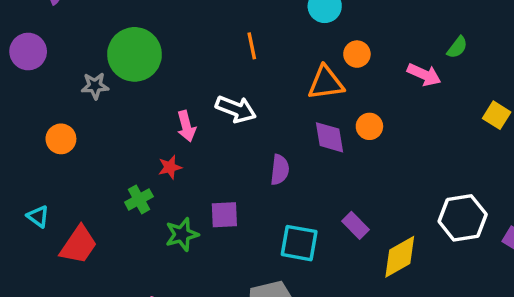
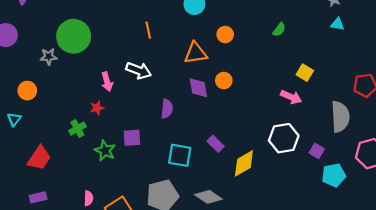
orange circle: (357, 54) -> (225, 35), moved
pink arrow: (424, 75) -> (291, 97), moved
cyan triangle: (38, 217) -> (14, 119), moved, turned 32
green star: (182, 234) -> (105, 151), turned -30

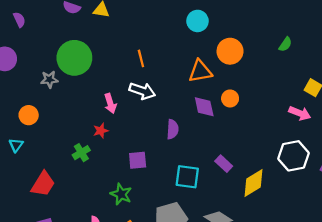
orange line: (148, 30) -> (141, 58), moved
orange circle: (225, 35) -> (230, 51), size x1.5
green star: (105, 151) -> (121, 194), moved

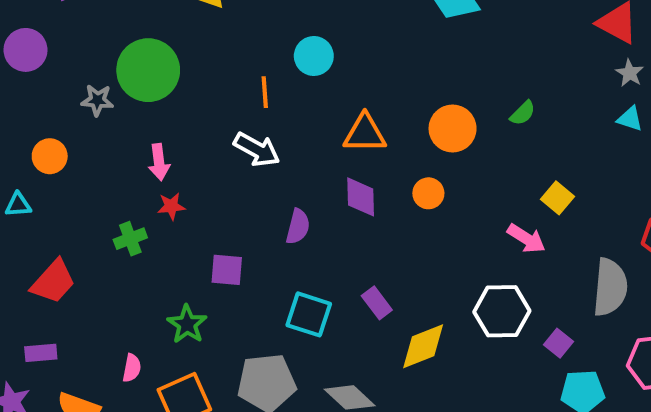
cyan circle: (197, 21) -> (314, 56), moved
orange circle: (230, 51) -> (453, 129), moved
orange circle: (230, 98) -> (428, 193), moved
pink arrow: (110, 103) -> (159, 162), moved
cyan triangle: (16, 145) -> (18, 205), turned 40

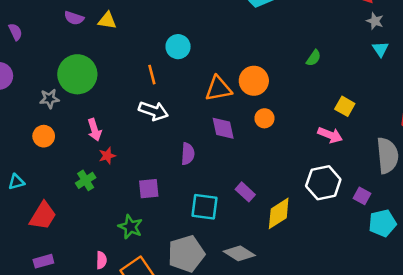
cyan triangle: (630, 119) -> (380, 49), turned 49
orange circle: (453, 129) -> (254, 81), moved
orange circle: (50, 156) -> (44, 136), moved
cyan triangle: (18, 205) -> (16, 182), moved

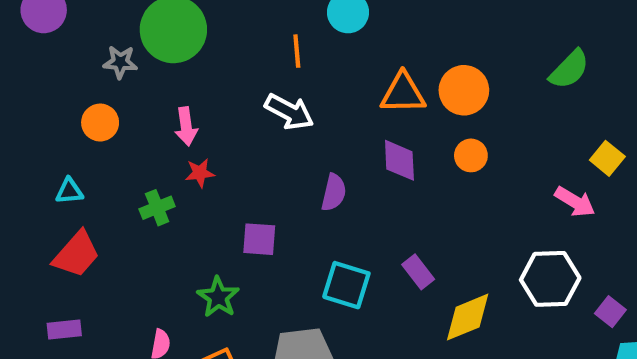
green semicircle: (314, 58) -> (569, 69), size x1.5
cyan triangle: (16, 182) -> (69, 191), moved

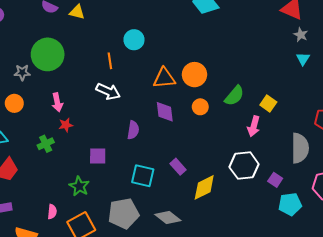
green semicircle: (569, 69) -> (234, 96), moved
pink arrow: (575, 202) -> (254, 126), turned 78

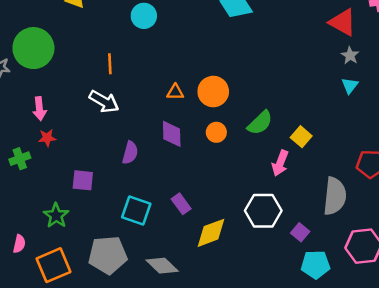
cyan circle: (134, 40) -> (144, 16), moved
orange triangle: (164, 78) -> (175, 92), size x0.6

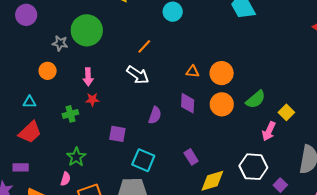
orange line: (110, 64) -> (144, 46), turned 42
orange circle: (216, 132) -> (222, 104), size x1.5
cyan square: (136, 211) -> (143, 160), moved
green star: (56, 216) -> (76, 157), moved

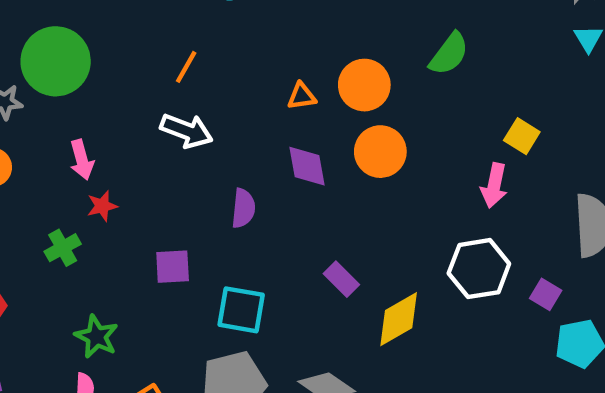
green semicircle: (256, 99) -> (449, 54), moved

